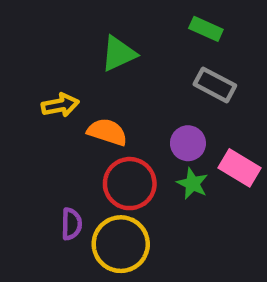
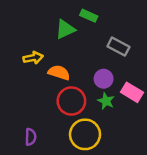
green rectangle: (206, 29) -> (89, 16), moved
purple semicircle: (71, 224) -> (31, 137), moved
yellow circle: (121, 244) -> (85, 134), moved

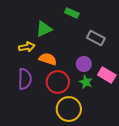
green triangle: (65, 29) -> (44, 29), moved
purple semicircle: (31, 137) -> (25, 79), moved, size x1.5

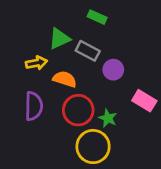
gray rectangle: (96, 38) -> (88, 51), moved
purple circle: (84, 64) -> (113, 70), moved
green star: (86, 82) -> (108, 118), moved

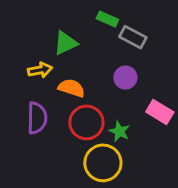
gray rectangle: (88, 51) -> (133, 37), moved

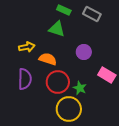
green rectangle: (107, 19) -> (64, 10), moved
gray rectangle: (133, 37) -> (92, 14), moved
green triangle: (65, 43) -> (57, 29), moved, turned 42

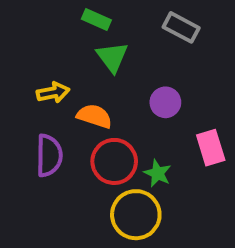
green rectangle: (64, 10) -> (96, 20), moved
green triangle: (57, 29) -> (112, 57), turned 36
pink rectangle: (107, 75) -> (211, 148), turned 42

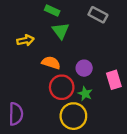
yellow arrow: (53, 92) -> (25, 40), moved
purple circle: (165, 102) -> (84, 68), moved
purple semicircle: (49, 156) -> (16, 114), moved

